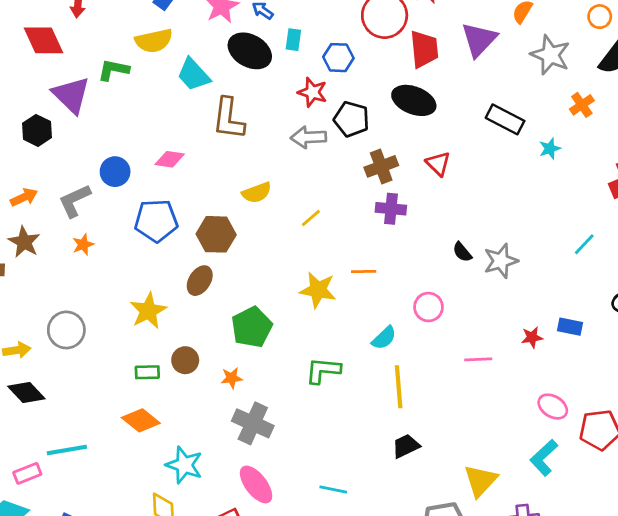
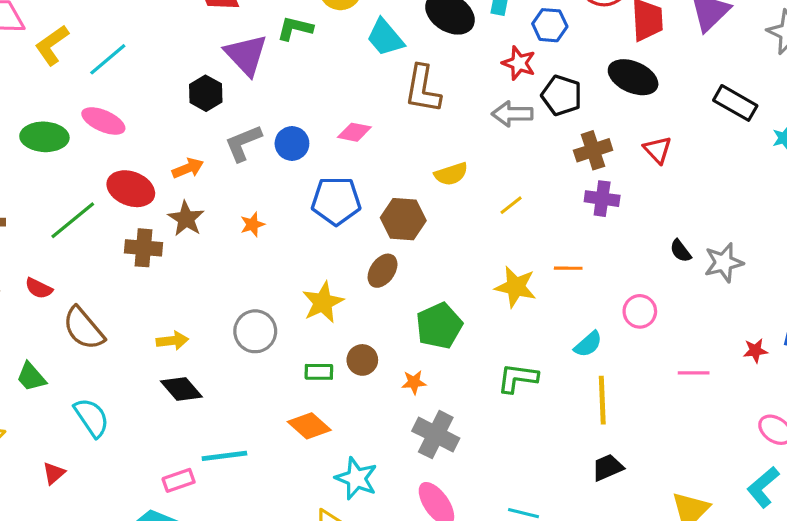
gray L-shape: (75, 201) -> (243, 143), moved
gray circle: (66, 330) -> (255, 331), moved

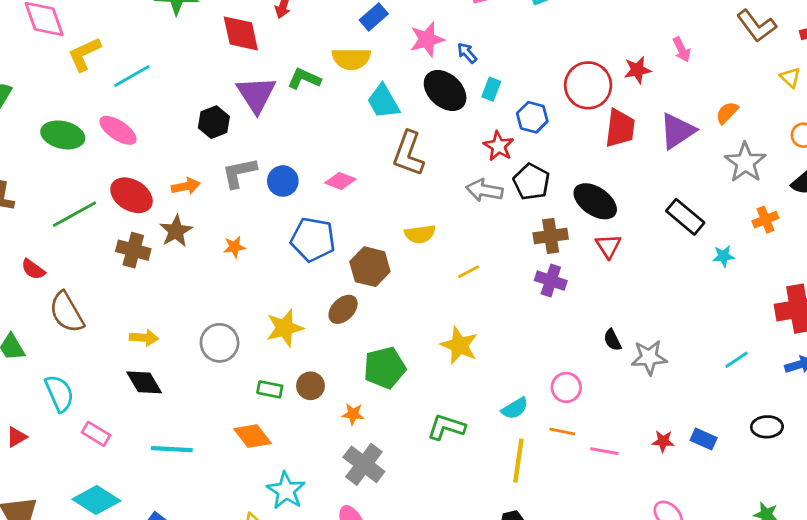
black ellipse: (633, 77) -> (595, 201), moved
orange line: (568, 268) -> (562, 432), moved
pink rectangle: (179, 480) -> (96, 434), moved, turned 40

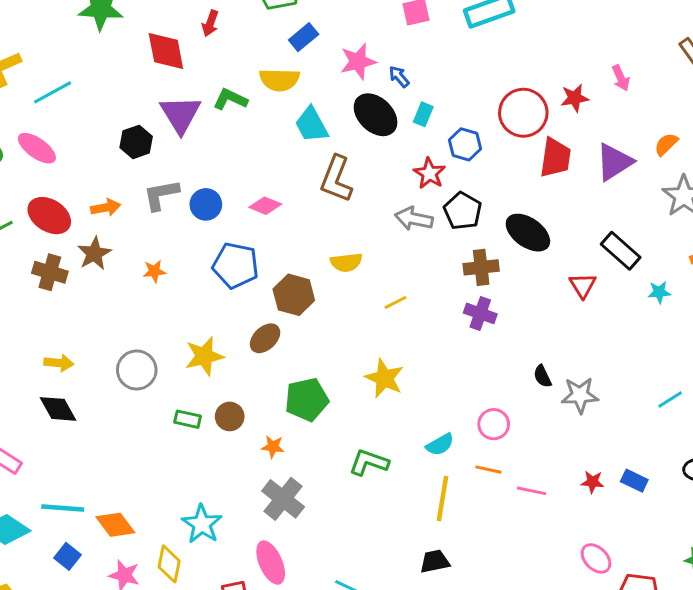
red triangle: (608, 246) -> (583, 285), moved
orange diamond: (252, 436) -> (115, 525), moved
cyan line: (172, 449) -> (63, 508), moved

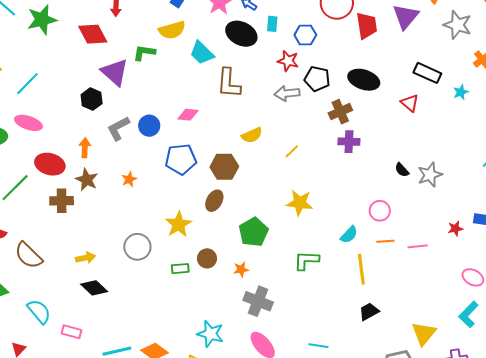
orange arrow: (106, 207) -> (85, 148), turned -60

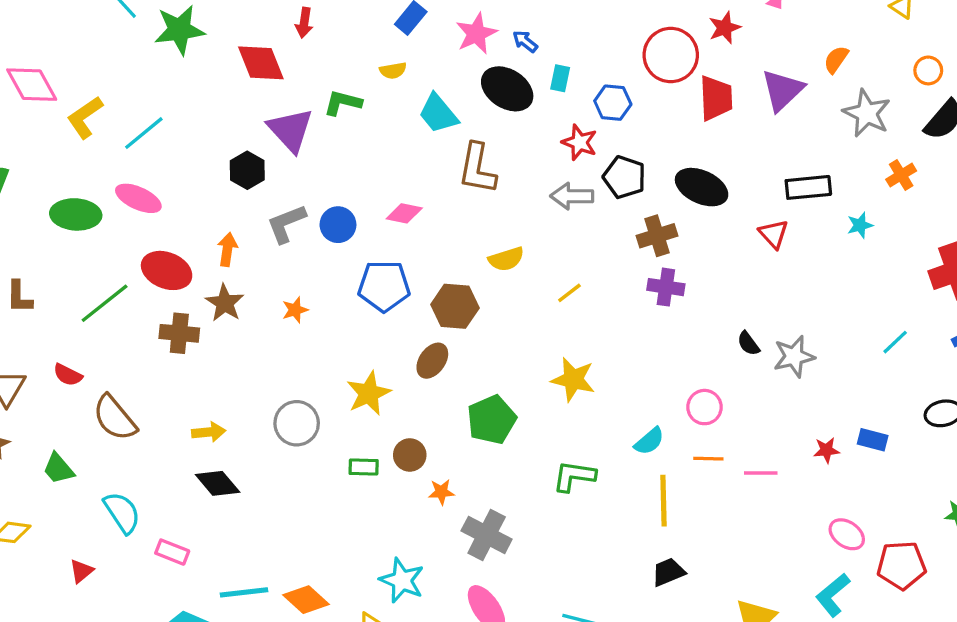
yellow semicircle: (172, 30) -> (393, 71), size x0.6
black rectangle: (427, 73) -> (808, 187), turned -36
orange star: (241, 269) -> (441, 492), moved

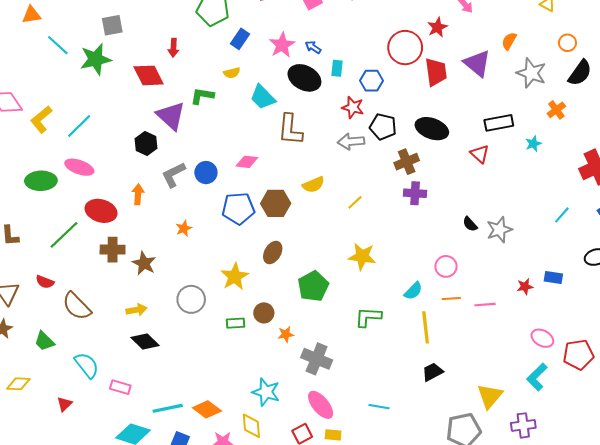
purple triangle: (782, 90) -> (477, 63), turned -32
brown star: (225, 303) -> (144, 263), moved
brown hexagon: (455, 306) -> (276, 203), moved

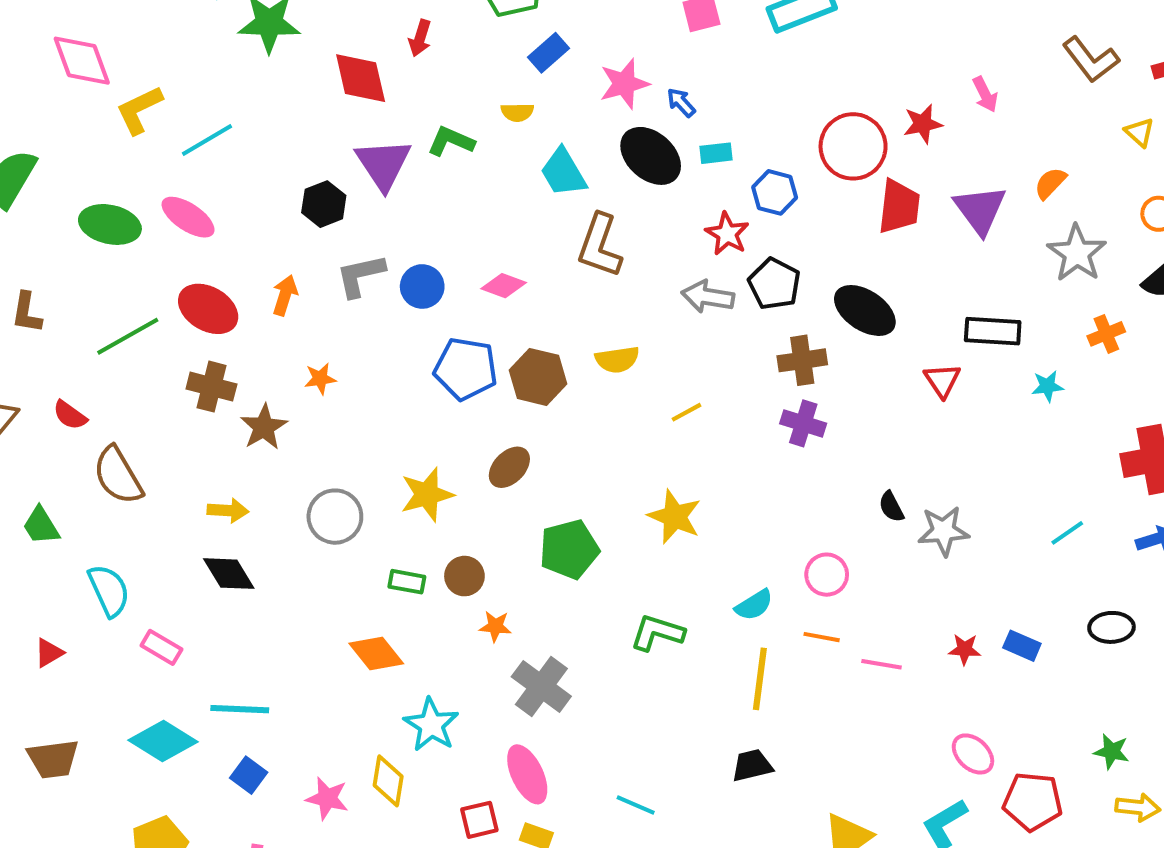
cyan rectangle: (337, 68) -> (716, 153), turned 63
orange star: (184, 228) -> (320, 379), moved
orange diamond: (207, 409) -> (376, 653), moved

